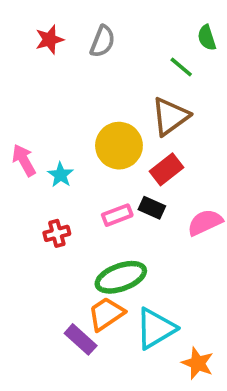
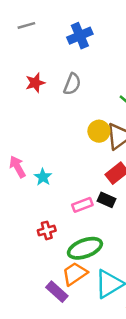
yellow circle: (119, 146) -> (99, 131), moved, size x0.7
red cross: (57, 233) -> (47, 230), moved

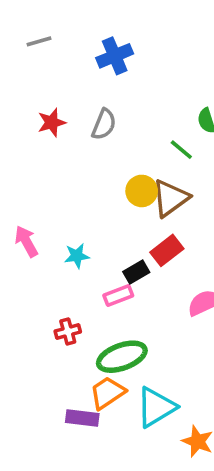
cyan star: (43, 177) -> (77, 256), moved, turned 30
black rectangle: (107, 200) -> (136, 272), moved, turned -54
purple rectangle: (57, 292) -> (82, 418), turned -35

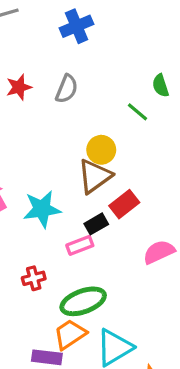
brown triangle: (170, 198) -> (95, 176), moved
cyan star: (77, 256) -> (42, 209), size x1.6

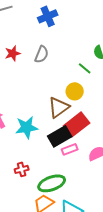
yellow circle: (101, 150) -> (75, 91), moved
red rectangle: (124, 204) -> (77, 124), size x1.4
black rectangle: (96, 224) -> (60, 136), size x1.6
pink rectangle: (80, 245) -> (70, 149), moved

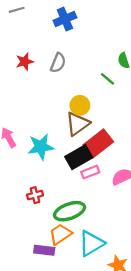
yellow circle: (75, 91) -> (80, 105), moved

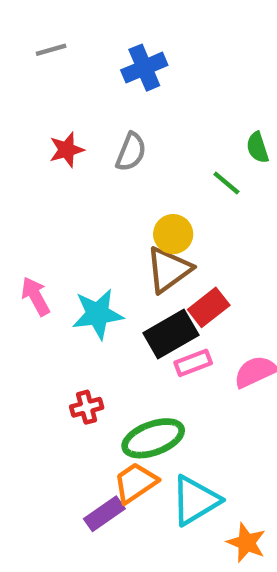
red rectangle: (98, 143) -> (209, 307), size x0.7
purple rectangle: (44, 250) -> (104, 514), turned -42

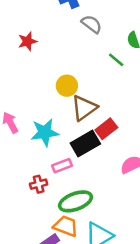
gray semicircle: (131, 152) -> (92, 24), moved, turned -75
yellow circle: (173, 234) -> (67, 86), moved
pink rectangle: (193, 363) -> (62, 166), moved
orange trapezoid: (135, 483) -> (66, 226), turned 55

